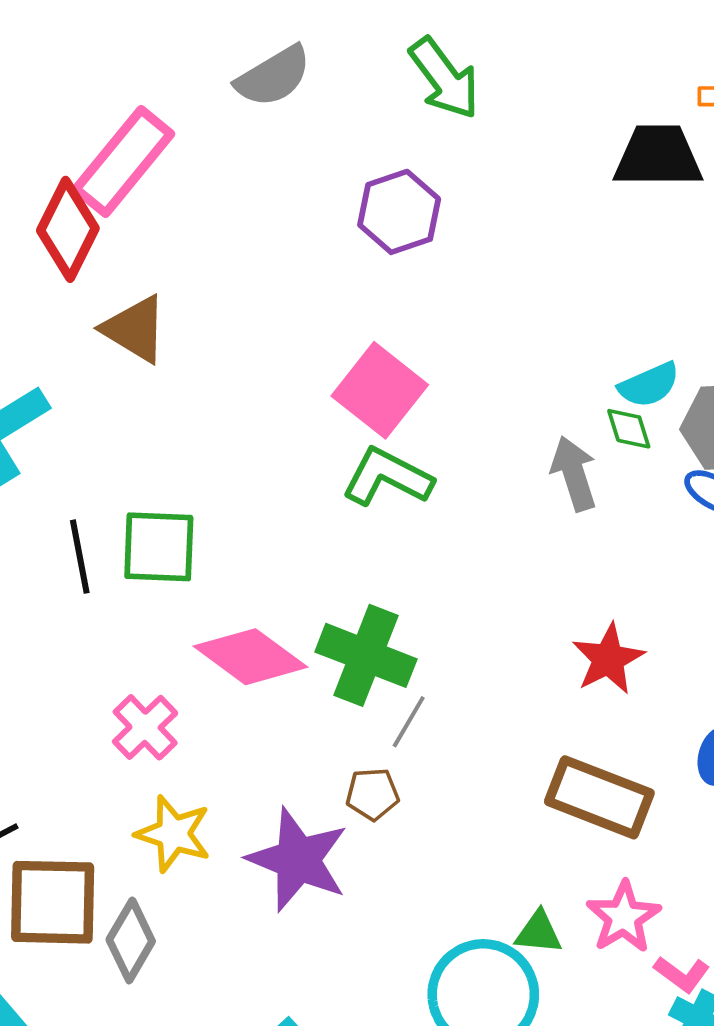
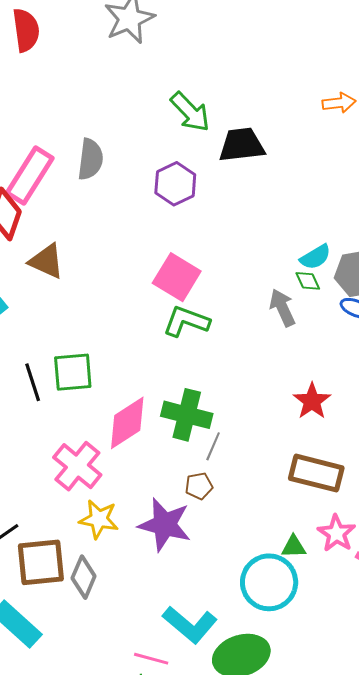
gray semicircle: (273, 76) -> (90, 159), moved, turned -45
black trapezoid: (658, 156) -> (242, 145), moved
pink diamond: (251, 657) -> (127, 423), turned -62
pink cross: (145, 727) -> (77, 466), size x1.4

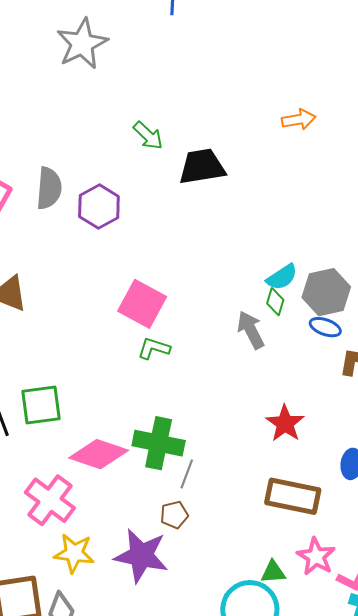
green arrow: (190, 112) -> (148, 136), size x0.7
purple hexagon: (175, 184) -> (99, 206), moved
green diamond: (308, 281) -> (275, 302), turned 44
green L-shape: (186, 321) -> (154, 348), size x0.7
pink diamond: (127, 423) -> (99, 454), turned 54

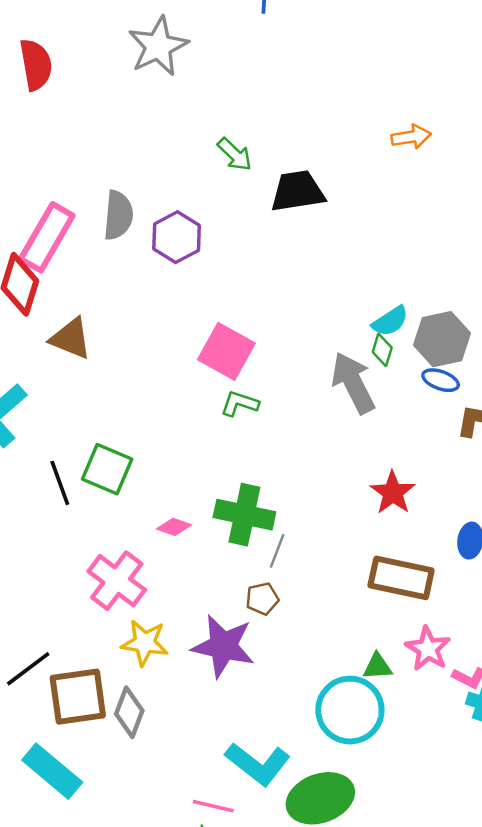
gray arrow: (251, 330) -> (353, 383), size x1.4
green square: (41, 405) -> (107, 469), turned 30
pink diamond: (99, 454) -> (174, 527), size x0.5

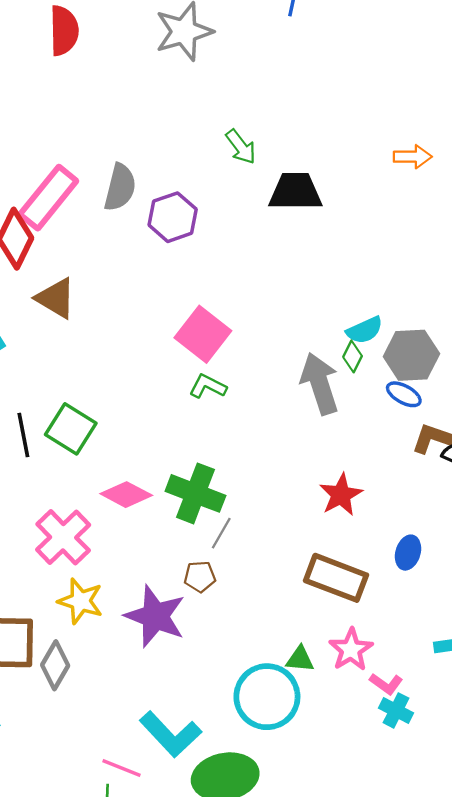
pink diamond: (174, 527) -> (126, 495), size x1.5

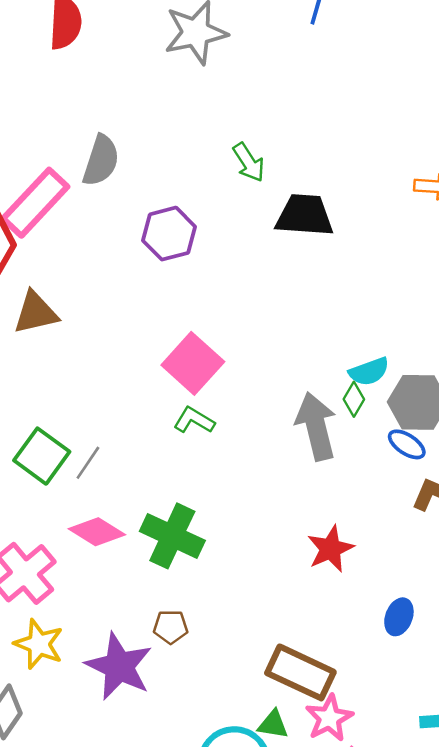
gray semicircle: (120, 187) -> (101, 161), moved
brown triangle: (56, 298) -> (36, 313), turned -48
gray line: (221, 533) -> (88, 463), moved
brown rectangle: (336, 578) -> (300, 672), moved

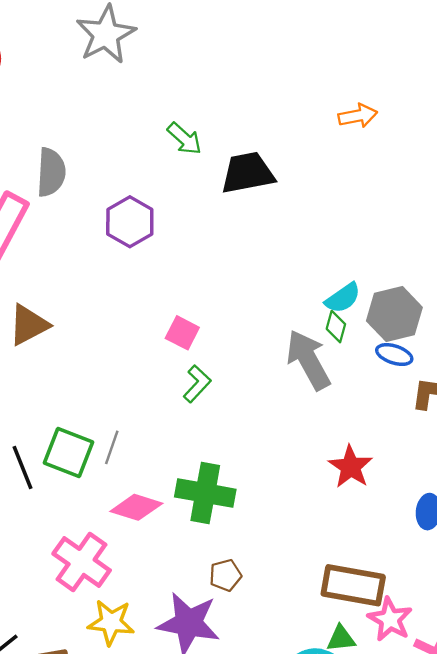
pink square: (193, 363) -> (182, 333), size x0.6
green L-shape: (194, 420) -> (197, 384), turned 117

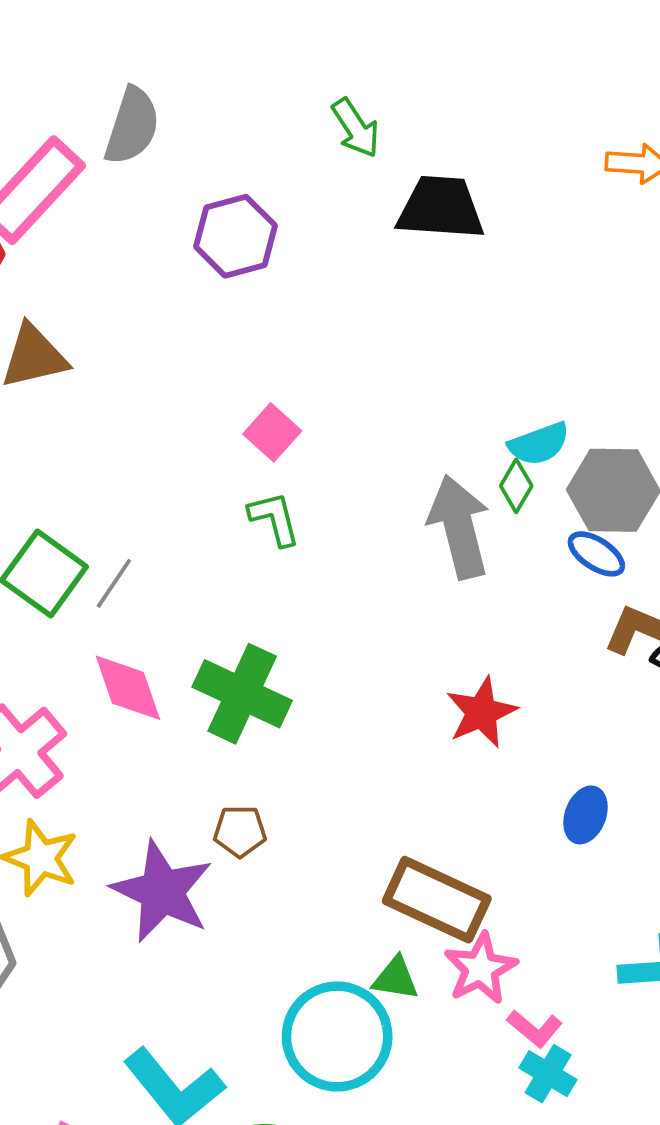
green L-shape: (197, 384) -> (274, 519), turned -72
pink diamond: (136, 507) -> (128, 688), turned 39

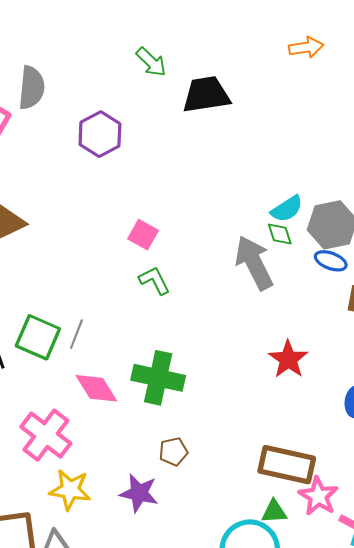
green diamond: (516, 486) -> (280, 234), turned -36
purple star: (162, 891) -> (139, 493), size x0.7

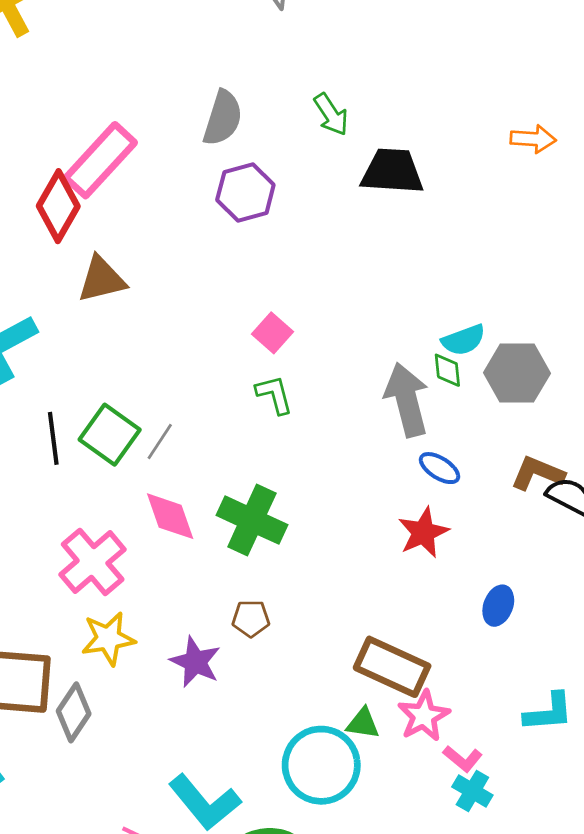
gray semicircle: (32, 88) -> (223, 118), moved
blue ellipse: (331, 261) -> (440, 468), moved
yellow star: (70, 490) -> (108, 639), turned -30

